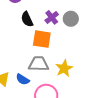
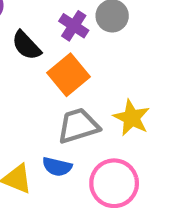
orange square: (42, 39) -> (69, 75), turned -30

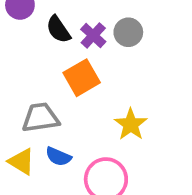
black semicircle: (26, 45) -> (58, 29), moved
gray trapezoid: (78, 126) -> (41, 118), moved

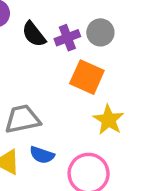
purple cross: (93, 35) -> (67, 38), turned 30
orange square: (82, 78) -> (87, 77), moved, turned -32

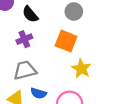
purple cross: (67, 38) -> (24, 39), moved

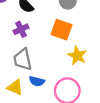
gray trapezoid: (25, 70) -> (23, 59), turned -85

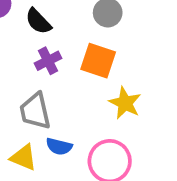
purple cross: (21, 29) -> (48, 61), moved

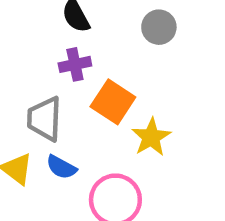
orange square: (98, 61) -> (113, 102), moved

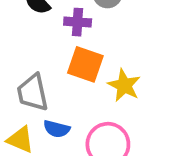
purple cross: (75, 64) -> (78, 22), moved, turned 30

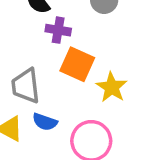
purple cross: (78, 22) -> (58, 30), moved

